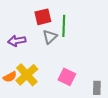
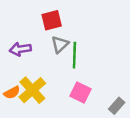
green line: (64, 26) -> (74, 55), moved
gray rectangle: (97, 88) -> (117, 106), turned 40

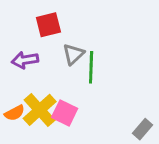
red square: (52, 20) -> (48, 25), moved
pink square: (80, 92) -> (65, 113), moved

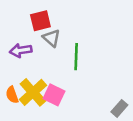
gray triangle: (73, 54) -> (52, 38), moved, turned -36
orange semicircle: (15, 113) -> (12, 95), turned 98

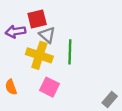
purple arrow: (21, 50) -> (15, 31), moved
yellow cross: (33, 92) -> (39, 55), moved, turned -30

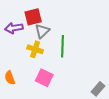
gray triangle: (47, 35) -> (42, 31), turned 35
yellow cross: (39, 55) -> (35, 49), size x0.7

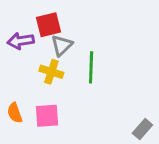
pink square: (44, 78) -> (47, 116), moved, turned -30

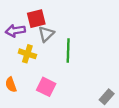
yellow cross: (51, 72) -> (27, 54), moved
pink square: (47, 116) -> (46, 87), moved, turned 30

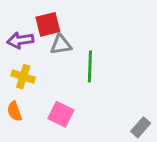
gray triangle: (46, 34) -> (61, 45), turned 35
yellow cross: (27, 54) -> (23, 77), moved

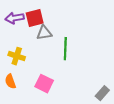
purple arrow: (20, 40) -> (15, 18), moved

